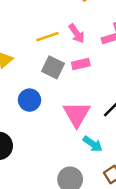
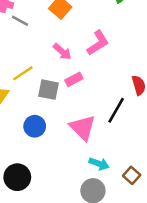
yellow line: (47, 37) -> (23, 73), moved
cyan arrow: (93, 144) -> (99, 164), moved

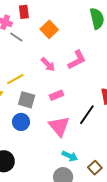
pink rectangle: (74, 79) -> (56, 95), moved
gray square: (49, 90) -> (27, 100), moved

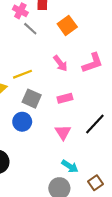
pink triangle: (59, 126) -> (63, 132), size x0.7

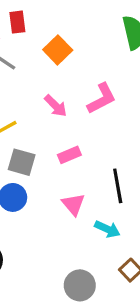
black line: (95, 124) -> (118, 186), turned -45
cyan arrow: (70, 166) -> (107, 229), moved

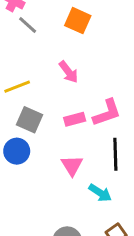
orange square: (58, 50) -> (78, 21), turned -30
pink L-shape: (102, 99) -> (107, 113), moved

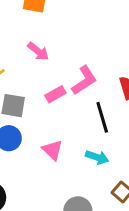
pink triangle: (72, 165) -> (52, 150), moved

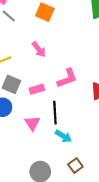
pink rectangle: (55, 94) -> (37, 89), moved
black line: (102, 117) -> (55, 113), moved

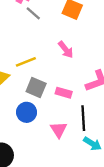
pink rectangle: (37, 89) -> (64, 93), turned 32

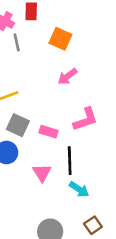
gray line: (33, 13) -> (17, 42), turned 35
pink arrow: (66, 50) -> (67, 76), moved, turned 90

